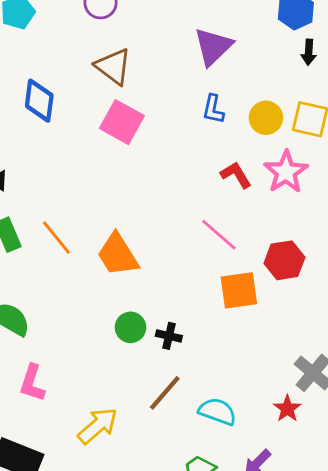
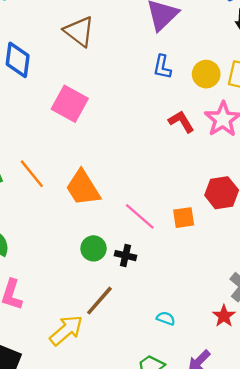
pink square: (122, 122) -> (70, 104), moved
pink line: (219, 235) -> (140, 216), moved
orange square: (239, 290) -> (184, 218), size x0.7
brown line: (165, 393) -> (99, 301), moved
cyan semicircle: (217, 411) -> (166, 318), size x0.6

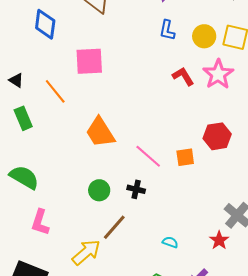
pink square: (70, 104) -> (89, 61), turned -32
orange line: (32, 174) -> (55, 91), moved
green circle: (94, 248) -> (99, 190), moved

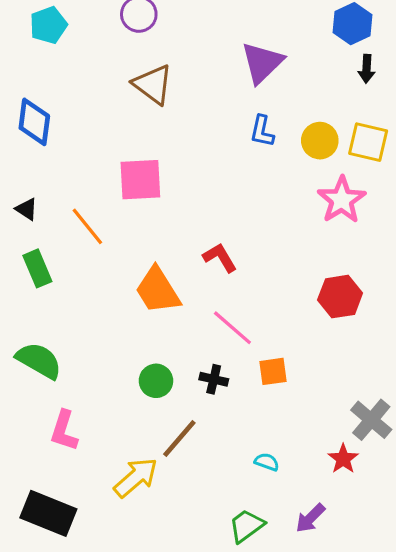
blue diamond: (45, 24) -> (34, 122), moved
red L-shape: (183, 76) -> (220, 258), moved
orange square: (185, 157) -> (273, 371), moved

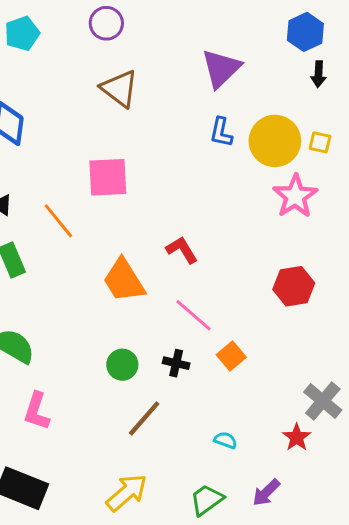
yellow circle: (320, 141) -> (275, 141), size x1.5
yellow square: (368, 142) -> (320, 142), size x0.6
orange square: (273, 371) -> (231, 356), turned -32
yellow arrow: (136, 478) -> (127, 493), moved

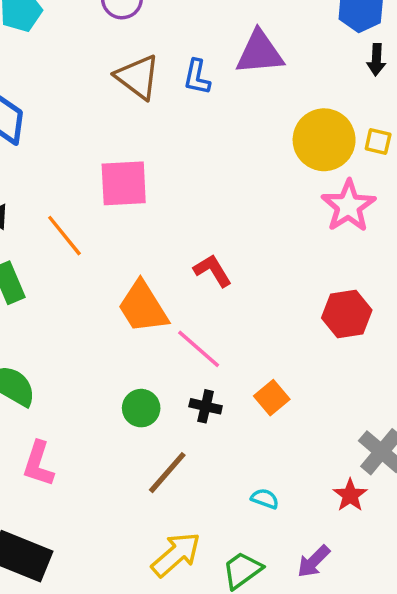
purple triangle: (221, 68) -> (260, 53), turned 39
blue L-shape: (221, 132) -> (197, 77), moved
pink line: (194, 315) -> (199, 349), moved
yellow arrow: (127, 493) -> (176, 554), moved

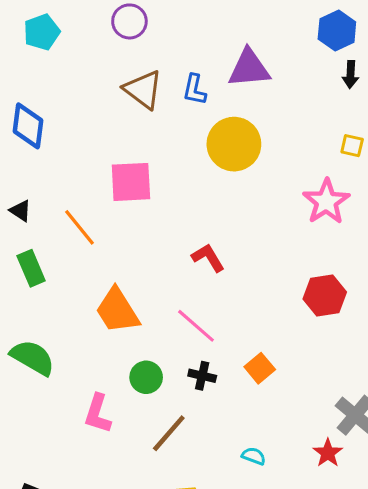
yellow circle: (324, 140) -> (234, 144), moved
orange trapezoid: (143, 307) -> (117, 311), moved
pink L-shape: (38, 464) -> (98, 414), moved

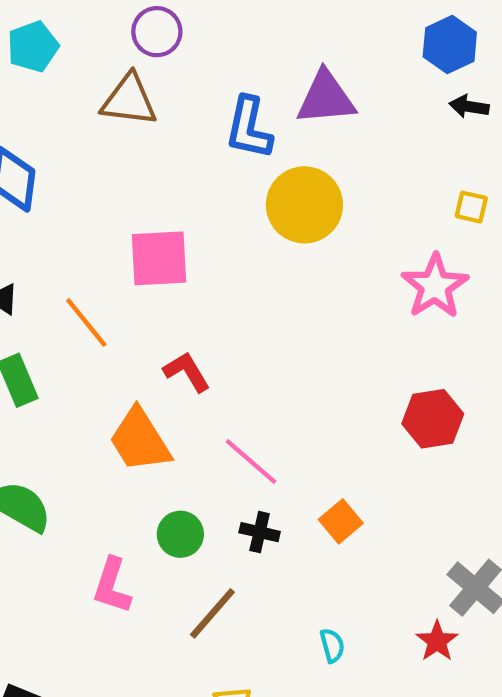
black arrow: (351, 74) -> (469, 107), turned 96
brown triangle: (143, 90) -> (129, 100), moved, turned -30
blue L-shape: (195, 90) -> (249, 128), size x1.4
red L-shape: (208, 258) -> (187, 372), moved
cyan semicircle: (254, 456) -> (332, 645), turned 55

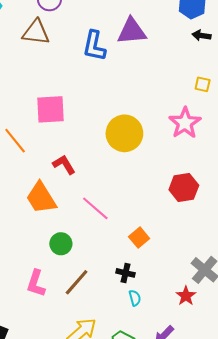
yellow circle: (304, 205) -> (124, 133), moved
black cross: (260, 532) -> (125, 273), moved
pink L-shape: (112, 586) -> (36, 283), moved

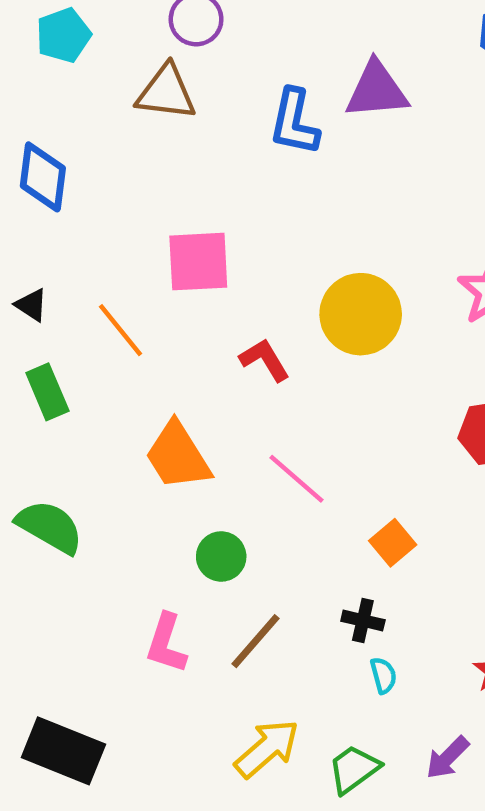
red L-shape: (64, 165) -> (265, 360), moved

